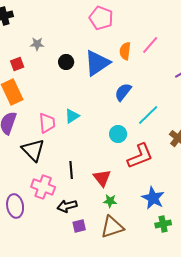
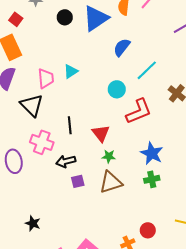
red square: (17, 64) -> (16, 19), turned -32
green cross: (163, 224) -> (152, 179), moved

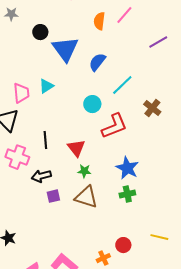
blue triangle: (96, 18) -> (65, 49), moved, turned -32
brown triangle: (111, 182) -> (86, 197), turned 35

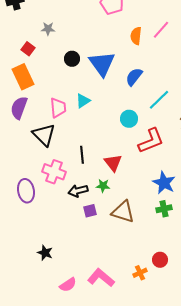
black circle: (40, 32) -> (72, 59), moved
green star: (84, 171) -> (103, 186), moved

